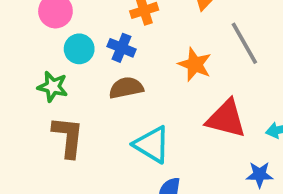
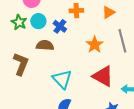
green star: (53, 87) -> (19, 22), moved
brown semicircle: (126, 88) -> (45, 45), moved

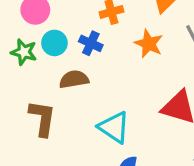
orange star: (95, 45) -> (149, 44), moved

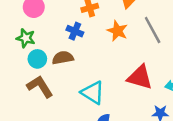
cyan circle: (54, 43) -> (37, 59), moved
brown L-shape: (42, 118) -> (40, 87), turned -40

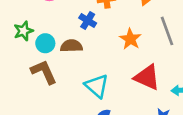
orange star: (117, 31) -> (130, 39), moved
green star: (26, 38) -> (24, 31), moved, turned 30

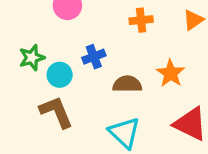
blue cross: (88, 21) -> (94, 57), moved, turned 35
brown semicircle: (71, 46) -> (127, 84), moved

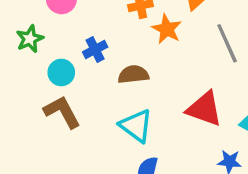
green star: (32, 58) -> (30, 39), moved
orange star: (171, 73) -> (167, 29), moved

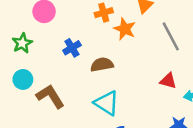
cyan circle: (61, 72) -> (23, 79), moved
red triangle: (204, 109) -> (168, 81), moved, size x0.6

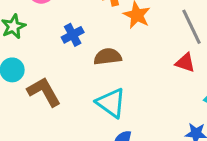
red triangle: (168, 81) -> (185, 63), moved

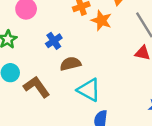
brown semicircle: (108, 57) -> (70, 64), moved

